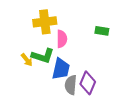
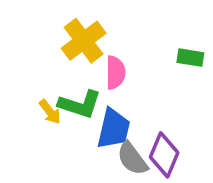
yellow cross: (45, 22) -> (84, 41), turned -30
gray semicircle: (71, 85) -> (132, 159), turned -42

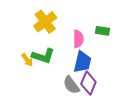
pink semicircle: (115, 73) -> (78, 39), moved
blue trapezoid: (114, 129) -> (82, 62), moved

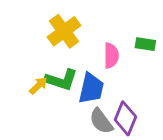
yellow arrow: (27, 60) -> (38, 86), turned -96
blue trapezoid: (82, 62) -> (91, 88), moved

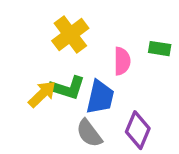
yellow arrow: (38, 86) -> (42, 94), size x1.4
gray semicircle: (101, 121) -> (89, 133), moved

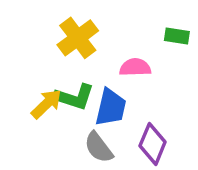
green rectangle: (160, 49) -> (177, 36), moved
pink semicircle: (122, 61) -> (135, 67), turned -92

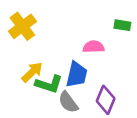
yellow cross: (78, 38) -> (22, 26), moved
green L-shape: (74, 97) -> (49, 84), moved

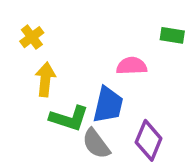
yellow cross: (22, 26) -> (32, 37), size x0.6
yellow arrow: (32, 72) -> (45, 79), moved, turned -40

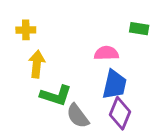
yellow cross: (32, 37) -> (26, 30), turned 36
blue trapezoid: (108, 105) -> (115, 85), moved

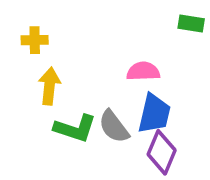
green rectangle: (139, 29) -> (191, 24), moved
gray semicircle: (78, 116) -> (114, 127), moved

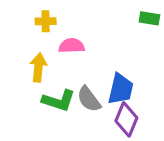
yellow cross: (35, 40) -> (46, 21), moved
pink semicircle: (143, 71) -> (72, 46), moved

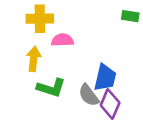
yellow cross: (46, 21) -> (40, 19), size x1.5
gray semicircle: (89, 99) -> (89, 95), moved

